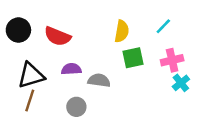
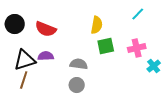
cyan line: (163, 26) -> (138, 14), moved
purple semicircle: (71, 69) -> (46, 56), moved
cyan cross: (181, 83) -> (154, 66), moved
gray circle: (76, 107) -> (77, 85), moved

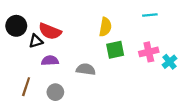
cyan line: (138, 14) -> (150, 15), turned 40
black triangle: (25, 60) -> (36, 41), moved, size x0.6
cyan cross: (154, 66) -> (169, 62), moved
gray circle: (77, 85) -> (55, 92), moved

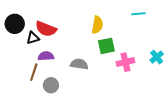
pink cross: (149, 52) -> (125, 62), moved
brown line: (26, 87) -> (34, 72), moved

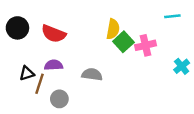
cyan line: (139, 14) -> (172, 16), moved
black triangle: (33, 38) -> (27, 73), moved
green square: (106, 46) -> (123, 42), moved, turned -30
pink cross: (125, 62) -> (146, 45), moved

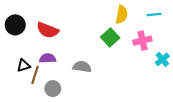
yellow semicircle: (113, 29) -> (122, 14), moved
pink cross: (146, 45) -> (142, 41), moved

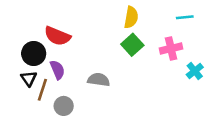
yellow semicircle: (122, 14) -> (131, 17), moved
black circle: (15, 25) -> (34, 54), moved
purple semicircle: (48, 58) -> (57, 70), turned 70
black triangle: (24, 66) -> (29, 78), turned -48

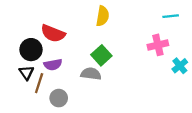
yellow semicircle: (131, 17) -> (103, 16), moved
green square: (132, 45) -> (101, 55), moved
purple semicircle: (57, 70) -> (53, 65), turned 102

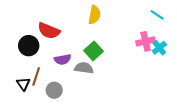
cyan line: (171, 16) -> (157, 15), turned 40
purple semicircle: (53, 65) -> (63, 59), moved
cyan cross: (180, 66) -> (159, 48), moved
black triangle: (26, 73) -> (23, 84), moved

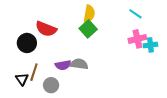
cyan line: (157, 15) -> (135, 14), moved
cyan cross: (159, 48) -> (150, 45), turned 32
green square: (93, 51) -> (88, 29), moved
purple semicircle: (63, 59) -> (63, 65), moved

